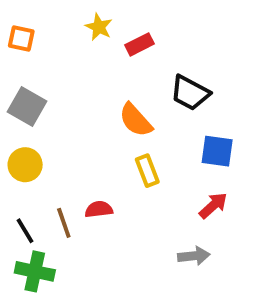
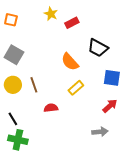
yellow rectangle: (147, 171) -> (76, 88), turned 70
brown line: (64, 223) -> (34, 85), moved

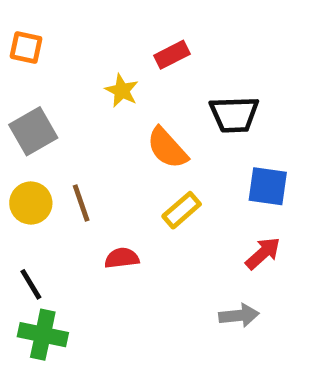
yellow star: (51, 14) -> (122, 91), moved
black trapezoid: (98, 48) -> (234, 114), turned -30
gray square: (14, 55) -> (33, 131), turned 30

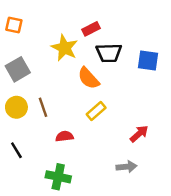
yellow star: (122, 91) -> (64, 48), size x1.5
black trapezoid: (234, 114) -> (109, 53), moved
blue square: (268, 186) -> (148, 60), moved
green cross: (43, 335) -> (58, 177), moved

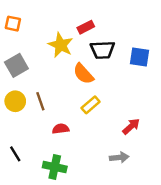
black line: (16, 150) -> (15, 154), moved

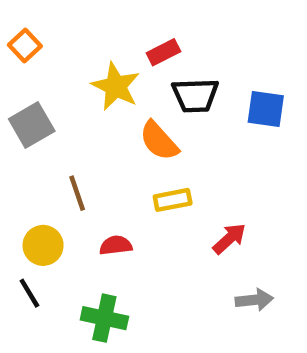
orange square: (13, 24) -> (25, 45), turned 35
yellow circle: (15, 101) -> (43, 245), moved
yellow rectangle: (91, 105) -> (173, 200), turned 30
red arrow: (131, 126) -> (229, 239), moved
gray arrow: (119, 157) -> (254, 300), moved

